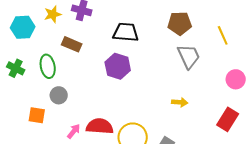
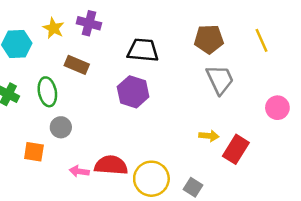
yellow star: (53, 14) -> (53, 28), turned -30
yellow line: (223, 35) -> (262, 40), moved
red rectangle: (228, 119) -> (236, 149), moved
pink arrow: (74, 131) -> (79, 171), turned -119

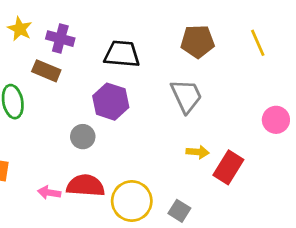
purple cross: (89, 23) -> (60, 39), moved
gray trapezoid: (220, 80) -> (186, 96), moved
gray circle: (61, 127) -> (83, 137), moved

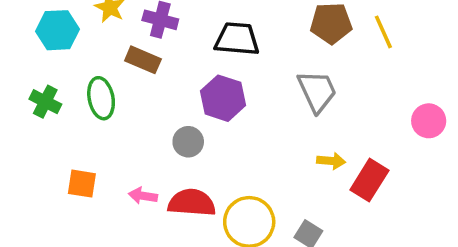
yellow line: (258, 43) -> (383, 32), moved
pink arrow: (49, 193) -> (143, 196), moved

